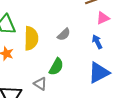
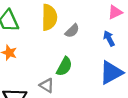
yellow semicircle: (31, 38) -> (49, 17), moved

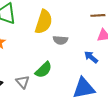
gray semicircle: (72, 31) -> (60, 40), turned 32
blue arrow: (109, 38) -> (91, 57), turned -40

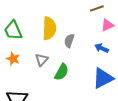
gray semicircle: (60, 40) -> (69, 41), turned 120
gray triangle: (23, 82) -> (42, 60), moved, turned 40

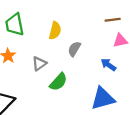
yellow semicircle: (49, 28) -> (55, 31), size x0.7

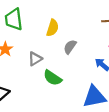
green semicircle: (58, 82) -> (53, 78), turned 78

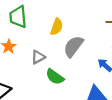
gray semicircle: (70, 47) -> (73, 46), size x1.5

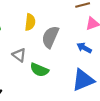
gray triangle: (38, 57) -> (19, 55), turned -40

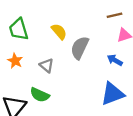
yellow semicircle: (30, 22) -> (59, 32), turned -49
green semicircle: (39, 70) -> (40, 95), moved

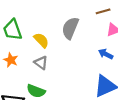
yellow semicircle: (59, 32) -> (41, 40), moved
gray semicircle: (80, 48) -> (70, 28), moved

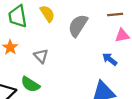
yellow semicircle: (41, 40) -> (47, 14), moved

